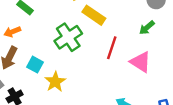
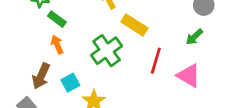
orange arrow: (12, 32) -> (57, 45), moved, turned 91
cyan square: (35, 65) -> (70, 83), turned 35

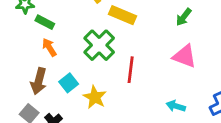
red line: (156, 61) -> (131, 70), moved

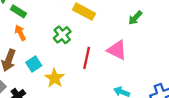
green cross: (99, 45) -> (62, 35), size x0.7
pink triangle: (185, 56) -> (117, 50), moved

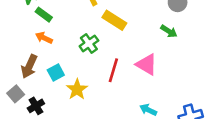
green arrow: (135, 18) -> (169, 31), turned -105
orange arrow: (20, 33) -> (44, 38), turned -42

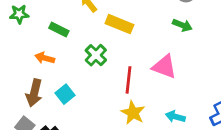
green rectangle: (44, 15) -> (59, 30), moved
yellow star: (77, 89) -> (133, 113), moved

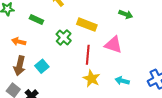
yellow rectangle: (119, 24) -> (87, 25), moved
orange arrow: (45, 58) -> (19, 42), moved

